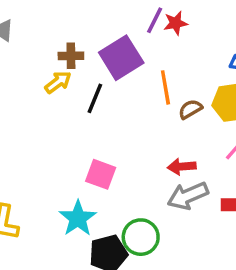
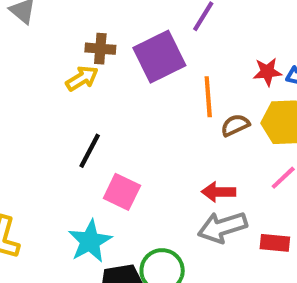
red star: (176, 23) -> (267, 72), moved
black line: (95, 98) -> (90, 151), moved

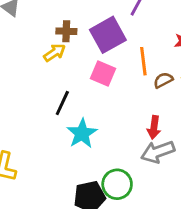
pink square: (122, 192) -> (103, 73), moved
red arrow: (219, 192) -> (154, 127), turned -80
cyan star: (90, 241) -> (82, 133), moved

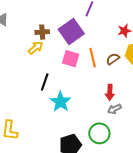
orange line: (143, 61) -> (93, 58), moved
gray arrow: (158, 152) -> (114, 109), size x0.6
green circle: (117, 184) -> (99, 133), moved

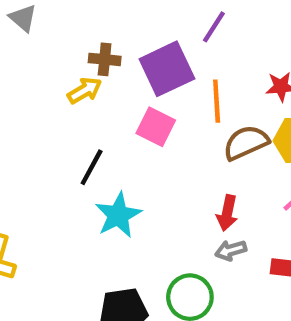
orange line: (93, 58) -> (217, 101), moved
brown semicircle: (113, 59) -> (246, 143), size x1.5

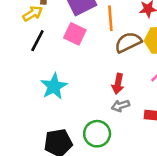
black line: (92, 167) -> (37, 41), moved

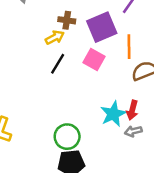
cyan star: (54, 86) -> (113, 114), moved
green circle: (97, 134) -> (67, 137), moved

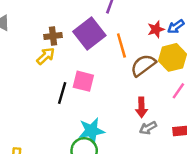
pink square: (94, 60) -> (83, 81), moved
black line: (58, 64) -> (62, 93), moved
cyan star: (113, 114) -> (91, 131), moved, turned 30

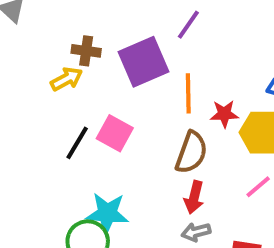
red star: (156, 29) -> (224, 114), moved
brown semicircle: (143, 65) -> (191, 152), moved, turned 132

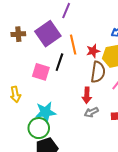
yellow arrow: (67, 79) -> (15, 94), moved, turned 119
black line: (77, 143) -> (59, 62), moved
brown semicircle: (191, 152) -> (98, 72), moved

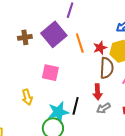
black line: (59, 62) -> (76, 106), moved

